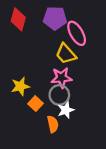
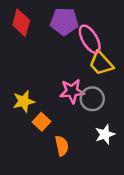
yellow trapezoid: (66, 54) -> (101, 63), moved
gray circle: (59, 95) -> (92, 99), moved
white star: (66, 110) -> (105, 134), moved

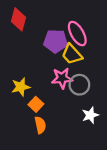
purple pentagon: (64, 21) -> (55, 41), moved
yellow trapezoid: (101, 63) -> (72, 54), moved
orange semicircle: (62, 146) -> (40, 125), moved

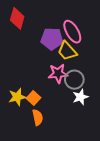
yellow star: (21, 87) -> (17, 97), moved
white star: (90, 115) -> (80, 97), moved

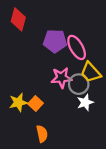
pink ellipse: (72, 32) -> (77, 47), moved
yellow trapezoid: (67, 51) -> (91, 72), moved
orange semicircle: (38, 117) -> (42, 134), moved

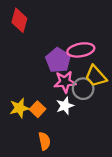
purple pentagon: (55, 41) -> (58, 60), moved, turned 30
pink ellipse: (77, 47) -> (81, 50), turned -70
white star: (85, 102) -> (65, 106), moved

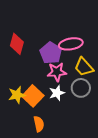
red diamond: (19, 20) -> (17, 44), moved
gray circle: (83, 89) -> (81, 88), moved
orange square: (38, 109) -> (33, 96), size x1.5

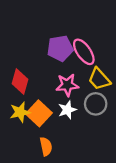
red diamond: (17, 44) -> (20, 81), moved
pink ellipse: (71, 44) -> (84, 52), turned 65
purple pentagon: (51, 53) -> (60, 48), moved, turned 30

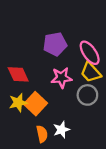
pink ellipse: (84, 52) -> (90, 53), moved
red diamond: (20, 81) -> (18, 74), turned -40
white star: (67, 110) -> (61, 130), moved

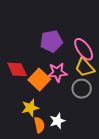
yellow star: (18, 103) -> (30, 108), moved
orange square: (35, 104) -> (39, 80), moved

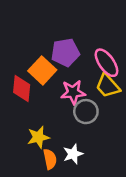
red diamond: (17, 69) -> (22, 88), turned 30
orange square: (39, 80) -> (42, 70), moved
gray circle: (82, 89) -> (86, 112), moved

